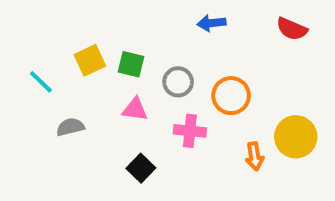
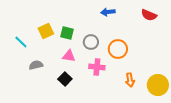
yellow circle: (296, 137) -> (158, 85), moved
black square: (141, 168) -> (65, 79), moved

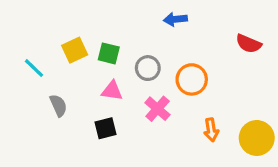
red semicircle: (149, 15) -> (249, 44), moved
gray semicircle: (36, 65) -> (58, 105), turned 80
pink cross: (97, 67) -> (158, 109), turned 35
black square: (65, 79) -> (106, 128), turned 32

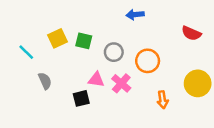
pink triangle: (112, 91) -> (96, 80), moved
yellow circle: (257, 138) -> (198, 83), moved

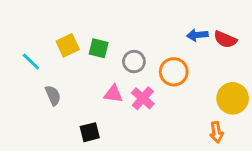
blue arrow: (135, 15) -> (197, 35), moved
black square: (81, 98) -> (90, 132), moved
orange arrow: (163, 100) -> (216, 132), moved

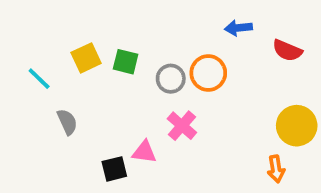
blue arrow: (197, 35) -> (238, 28), moved
orange circle: (174, 72) -> (208, 73), moved
pink triangle: (113, 94) -> (144, 152), moved

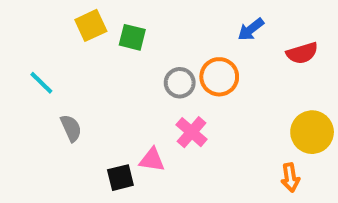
blue arrow: (238, 28) -> (251, 29), turned -32
red semicircle: (287, 50) -> (302, 53), turned -40
yellow square: (86, 58) -> (91, 25), moved
green square: (126, 62) -> (132, 37), moved

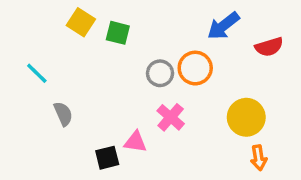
yellow square: (91, 25) -> (81, 22), turned -32
blue arrow: (251, 29) -> (223, 26), size x1.4
yellow circle: (312, 132) -> (246, 117), moved

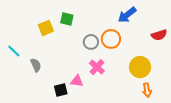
yellow square: (81, 22) -> (46, 28), moved, turned 35
red semicircle: (269, 47) -> (159, 35), moved
cyan line: (37, 73) -> (14, 51), moved

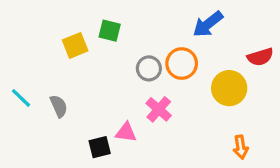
cyan line: (14, 51) -> (21, 98), moved
yellow circle: (140, 67) -> (229, 88), moved

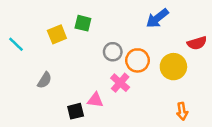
orange circle: (182, 64) -> (137, 60), moved
cyan line: (21, 98) -> (16, 44), moved
gray semicircle: (59, 106) -> (45, 80), turned 56

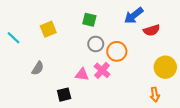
green square: (83, 23) -> (89, 20), moved
red semicircle: (197, 43) -> (152, 30), moved
yellow circle: (173, 67) -> (165, 67), moved
pink triangle: (95, 100) -> (82, 75), moved

